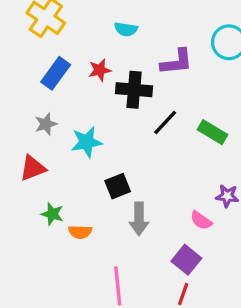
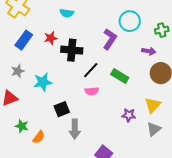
purple L-shape: (177, 62) -> (110, 39), moved, turned -50
pink semicircle: (201, 220) -> (92, 91), moved, turned -40
orange semicircle: (80, 232) -> (39, 137), turned -56

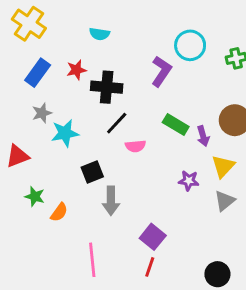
purple arrow: (149, 51) -> (203, 136), moved, turned 64
black line: (91, 70) -> (117, 123), moved
gray star: (18, 71) -> (42, 113), moved

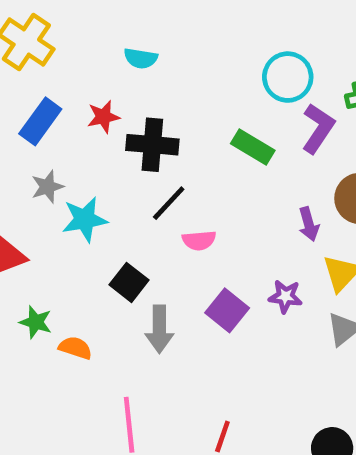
purple L-shape: (161, 71) -> (318, 128), moved
green rectangle: (176, 125) -> (253, 147), moved
black square: (92, 172) -> (129, 282), turned -30
orange semicircle: (59, 212) -> (75, 348), turned -108
purple square: (153, 237) -> (227, 310), moved

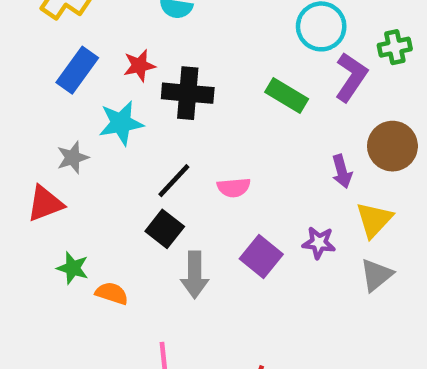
gray star: (47, 187) -> (73, 158), moved
black line: (169, 203) -> (174, 181), moved
cyan star: (85, 219) -> (121, 123), moved

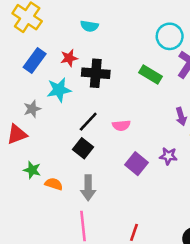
gray arrow: (195, 275) -> (88, 188), moved

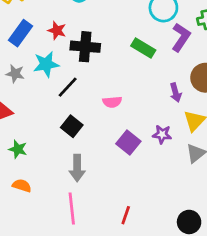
red star: (69, 58) -> (57, 31), turned 30
gray star: (32, 109) -> (15, 74), moved, turned 30
black line: (88, 122) -> (68, 87), moved
orange semicircle: (54, 184) -> (22, 186), moved

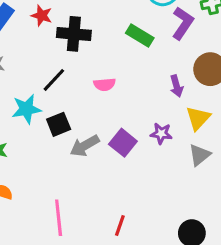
cyan star: (46, 64) -> (26, 109), moved
pink semicircle: (112, 102) -> (105, 84), moved
black square: (72, 126) -> (59, 124), turned 30
gray arrow: (77, 168) -> (85, 146), moved, turned 60

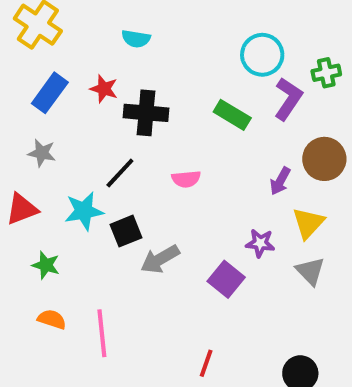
purple arrow: (177, 86) -> (280, 181), turned 45
purple square: (123, 143) -> (226, 279), moved
gray triangle: (200, 155) -> (310, 271), turned -35
pink line: (59, 218) -> (102, 333), moved

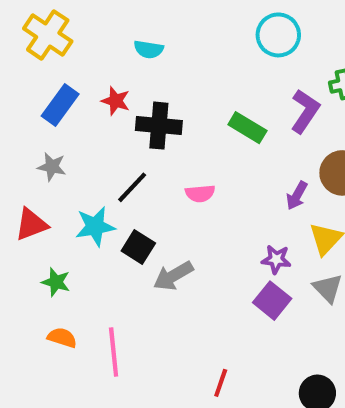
cyan circle: (262, 55) -> (278, 35), moved
black square: (126, 231) -> (138, 247), turned -36
purple square: (226, 279) -> (272, 301), moved

